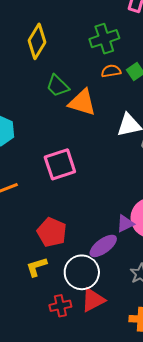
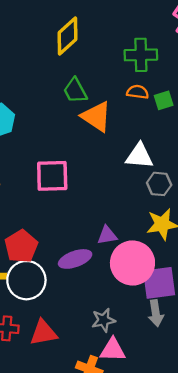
purple triangle: (125, 224) -> (107, 235), moved
purple ellipse: (103, 246) -> (75, 259), moved
white circle: (82, 272) -> (26, 280), moved

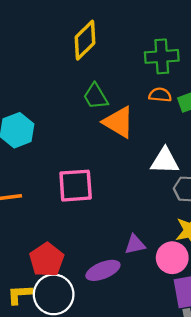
pink circle: (132, 263) -> (172, 258), moved, size x0.7

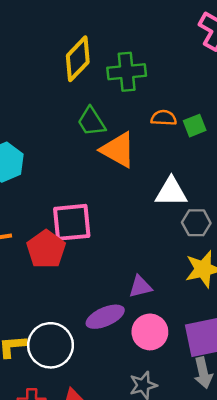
green cross: (162, 56) -> (127, 72), moved
pink circle: (172, 258) -> (150, 332), moved
red pentagon: (47, 260) -> (46, 249), moved

